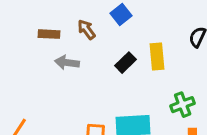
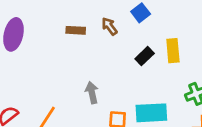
gray arrow: (67, 63) -> (92, 93), moved, turned 70

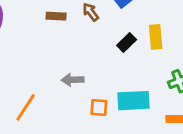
gray arrow: (92, 93) -> (73, 80), turned -80

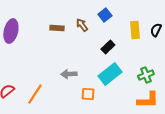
yellow rectangle: (156, 37) -> (135, 30), moved
cyan rectangle: (133, 101) -> (110, 74), moved, turned -35

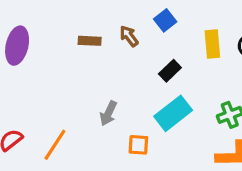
gray arrow: (69, 74) -> (108, 113), turned -63

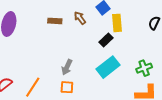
yellow rectangle: (212, 44) -> (117, 23), moved
orange square: (138, 145) -> (67, 87), moved

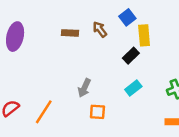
cyan rectangle: (108, 67) -> (133, 88), size x0.6
orange square: (67, 87) -> (97, 112), moved

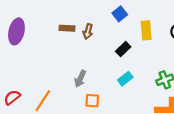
brown arrow: (100, 29) -> (88, 31), moved, turned -128
yellow rectangle: (144, 35) -> (146, 30), moved

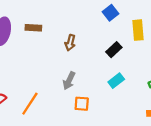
brown rectangle: (67, 28) -> (33, 28), moved
brown arrow: (88, 31) -> (70, 43), moved

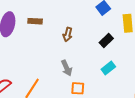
gray arrow: (69, 81) -> (67, 68), turned -49

